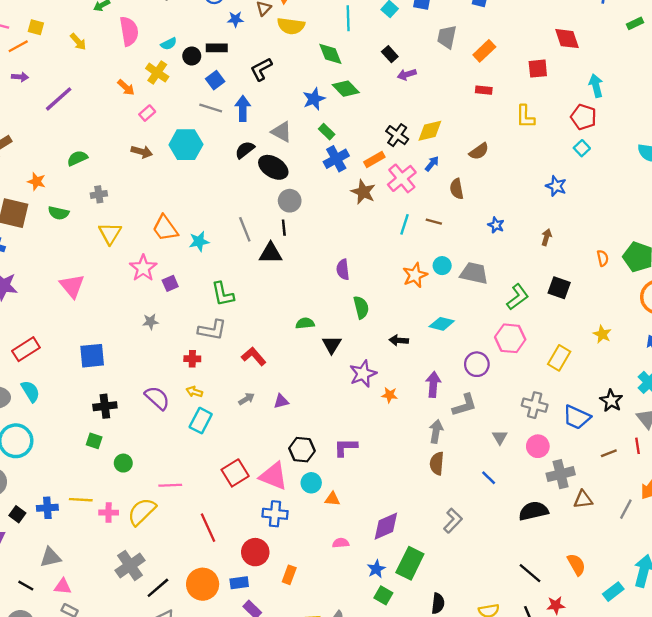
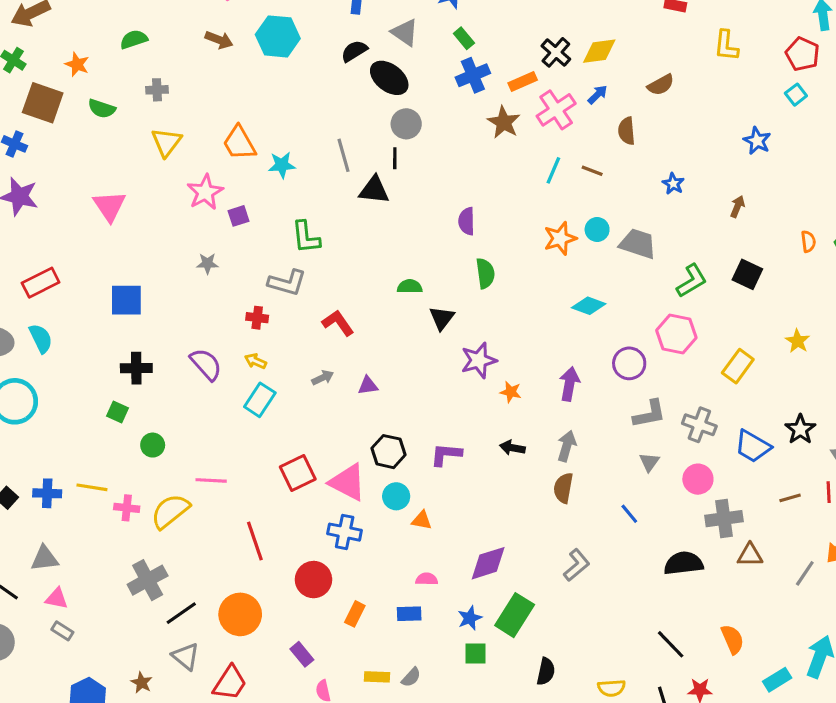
black arrow: (399, 340) -> (512, 448), moved
gray L-shape: (465, 405) -> (649, 414), moved
blue rectangle: (239, 583) -> (409, 614), moved
green square: (383, 595) -> (476, 654), turned -36

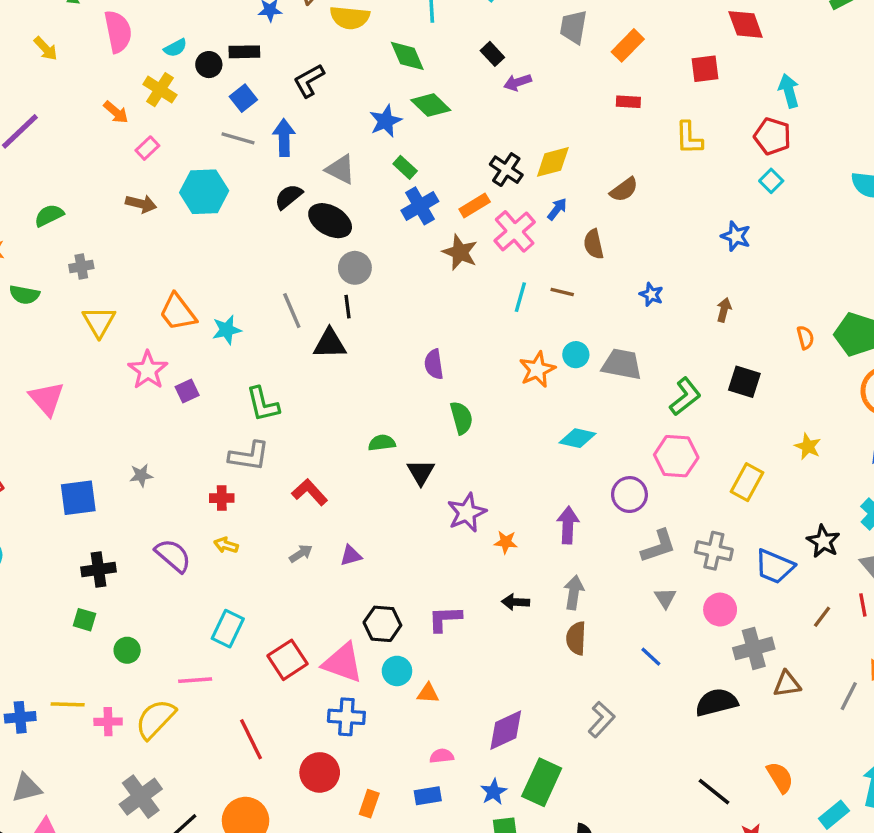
gray star: (207, 263) -> (141, 475), moved
cyan rectangle: (260, 400) -> (228, 629), moved
brown line: (790, 498) -> (822, 617), turned -30

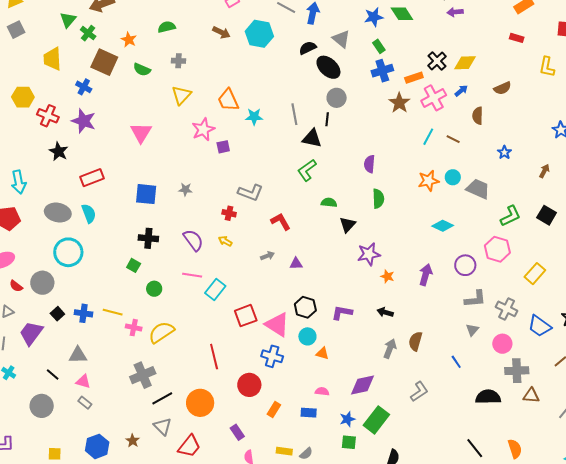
green L-shape: (263, 404) -> (307, 170), moved, turned 55
gray arrow: (574, 592) -> (390, 349), moved
pink line: (195, 680) -> (192, 275), moved

